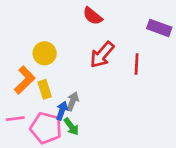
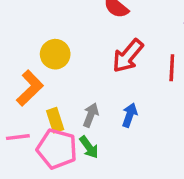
yellow rectangle: (45, 89) -> (55, 120), moved
blue arrow: (62, 111) -> (130, 115), moved

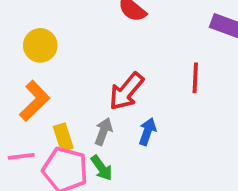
yellow circle: (55, 54) -> (40, 45), moved
red arrow: (128, 56) -> (126, 91), moved

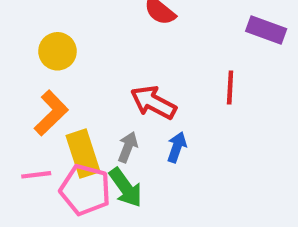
red arrow: (126, 91) -> (153, 102), turned 78
yellow rectangle: (63, 137) -> (83, 154), size x1.5
green arrow: (102, 168) -> (126, 188), size x1.4

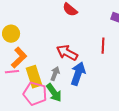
yellow circle: (58, 51) -> (11, 34), moved
blue arrow: (177, 147) -> (78, 74), size x1.6
pink line: (36, 175) -> (12, 72), moved

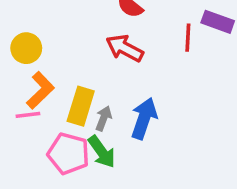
red line: (103, 46) -> (188, 38), moved
red arrow: (67, 53) -> (125, 48), moved
yellow rectangle: (34, 77) -> (81, 106), moved, turned 35

